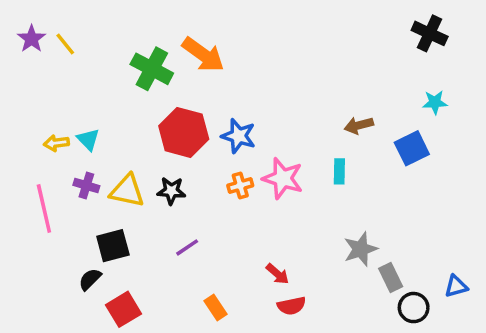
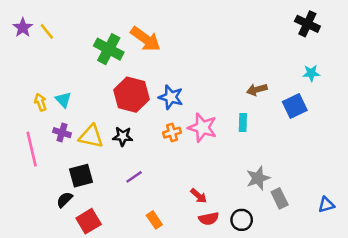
yellow arrow: (56, 143) -> (40, 102), turned 78
black circle: (414, 308) -> (242, 220), moved

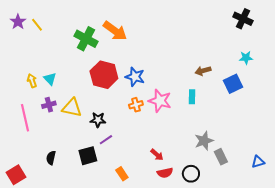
purple cross: (62, 133) -> (49, 105), turned -32
black star: (123, 136) -> (98, 120), moved
black square: (81, 176) -> (88, 156), moved
black semicircle: (65, 200) -> (51, 158), turned -32
red square: (89, 221) -> (16, 175), moved

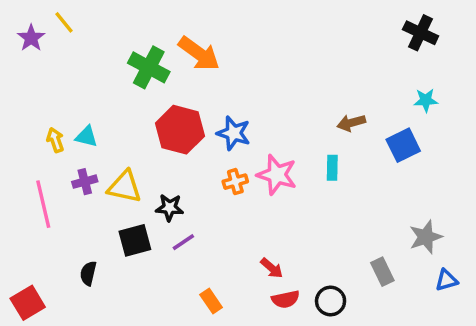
yellow line: (37, 25) -> (64, 22), moved
cyan triangle: (50, 79) -> (87, 137), turned -32
gray star: (204, 141) -> (426, 237), moved
black square: (88, 156) -> (135, 240), moved

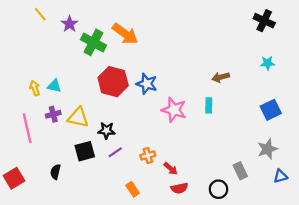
purple star: (31, 38) -> (70, 24), moved
blue square: (403, 145) -> (271, 110), moved
orange cross: (235, 182) -> (148, 155), moved
black circle: (331, 301) -> (219, 189), moved
red square: (28, 303) -> (14, 178), moved

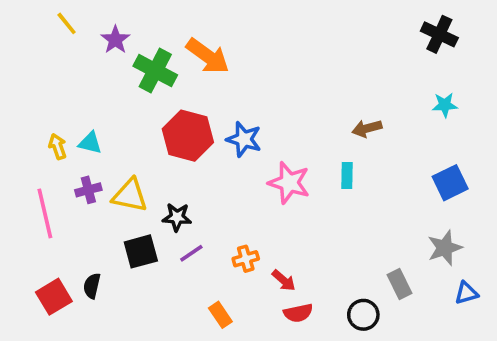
red square: (14, 178) -> (54, 297), moved

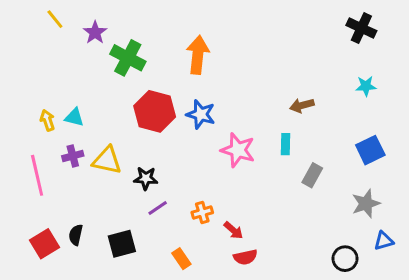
orange arrow: (208, 56) -> (198, 55), moved, turned -120
black square: (141, 251) -> (122, 244), moved
gray rectangle: (400, 284) -> (312, 175), moved, turned 55
black circle: (363, 315) -> (345, 259), moved

